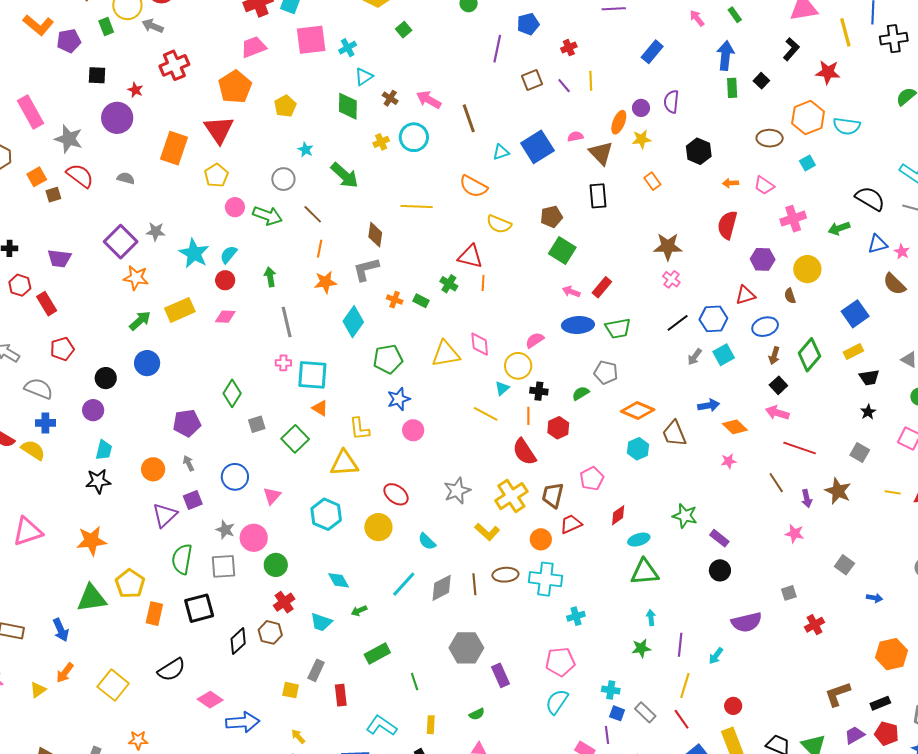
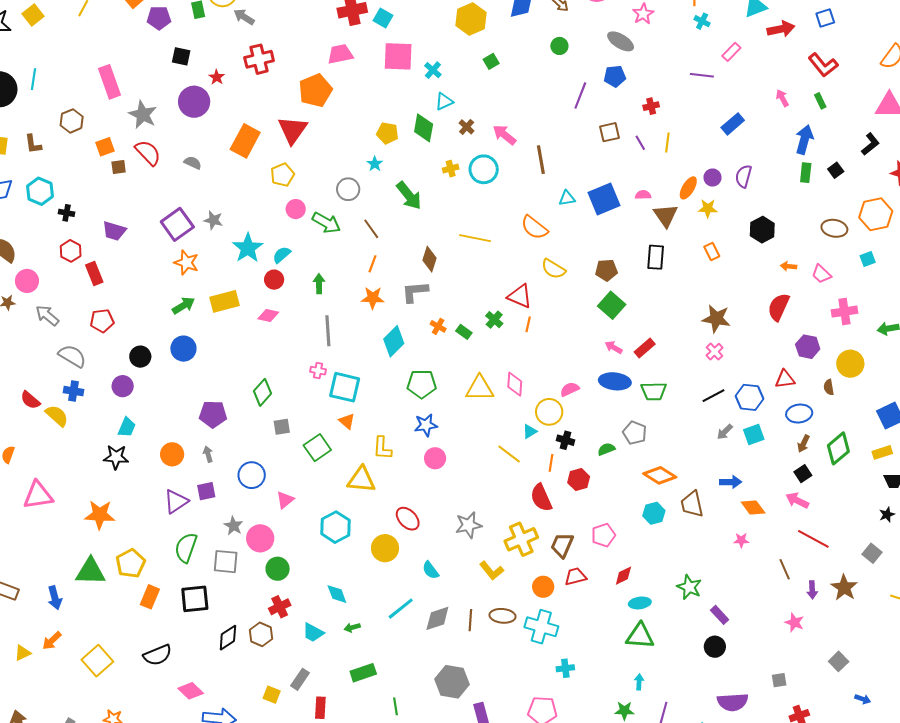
cyan cross: (348, 48) -> (433, 70), turned -30
yellow pentagon: (285, 106) -> (387, 133), moved, turned 30

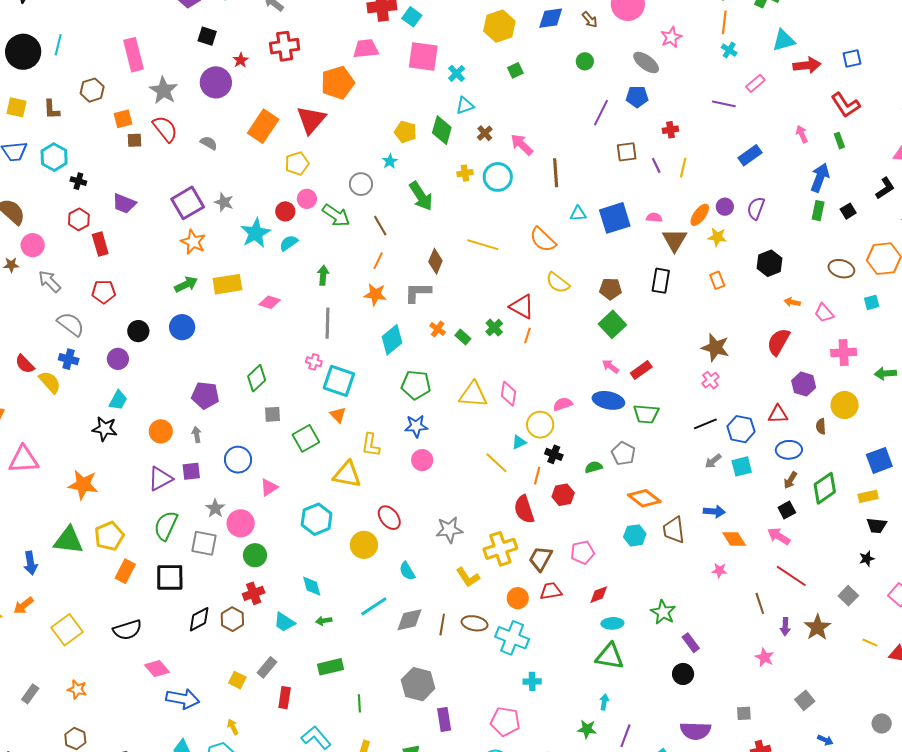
red circle: (274, 280) -> (285, 211), moved

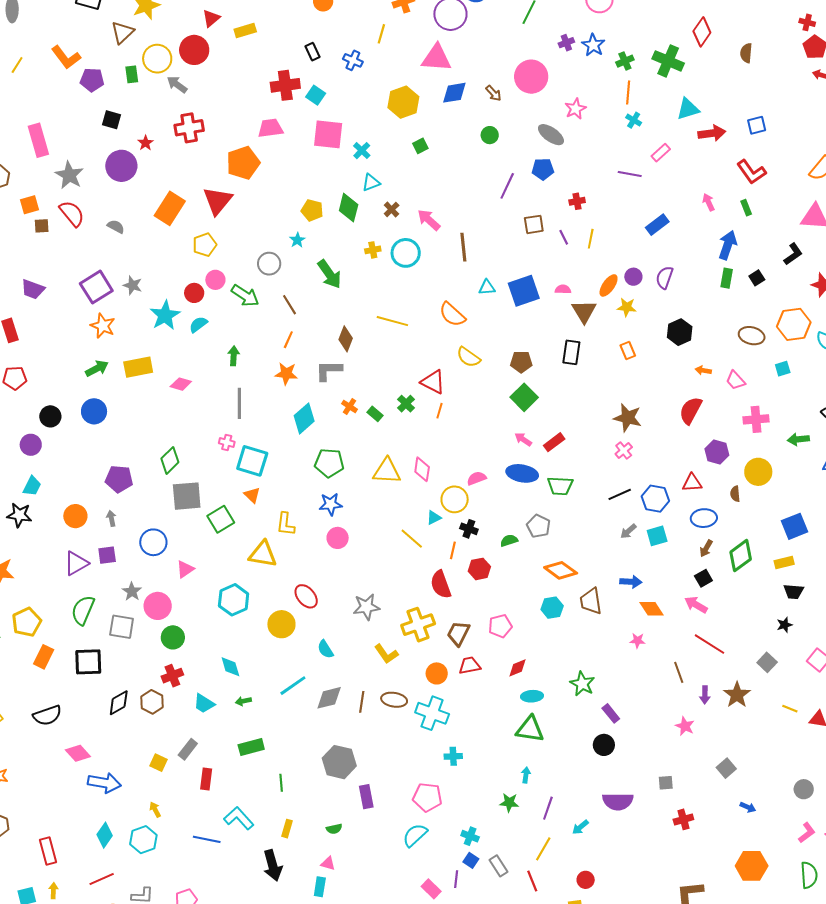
gray square: (273, 414) -> (187, 496), size x1.8

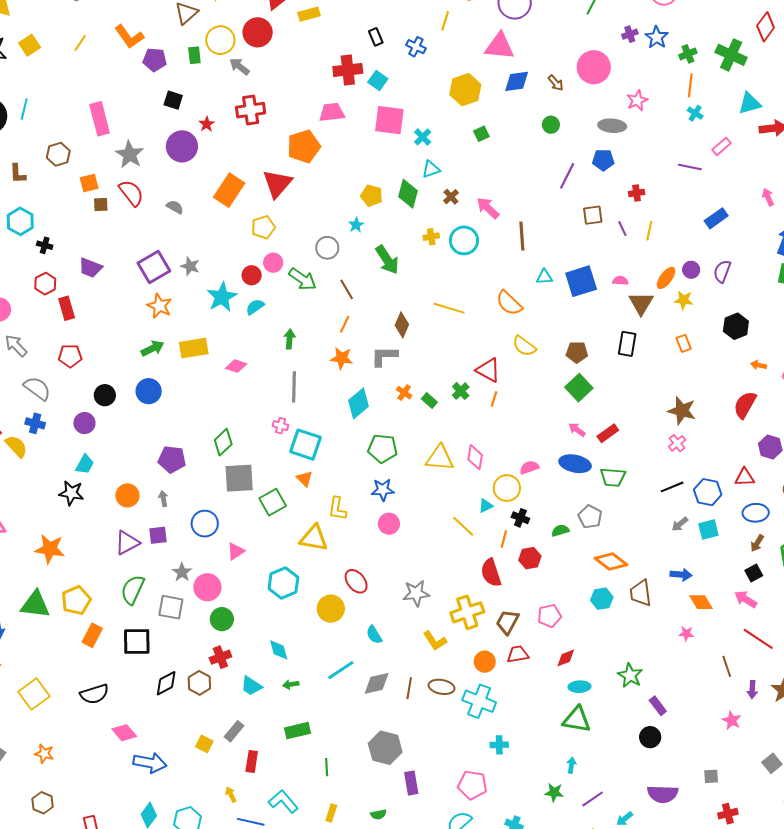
gray ellipse: (551, 135) -> (612, 126), turned -32
purple line: (548, 808) -> (593, 799), turned 35
yellow arrow: (155, 810) -> (231, 794), moved

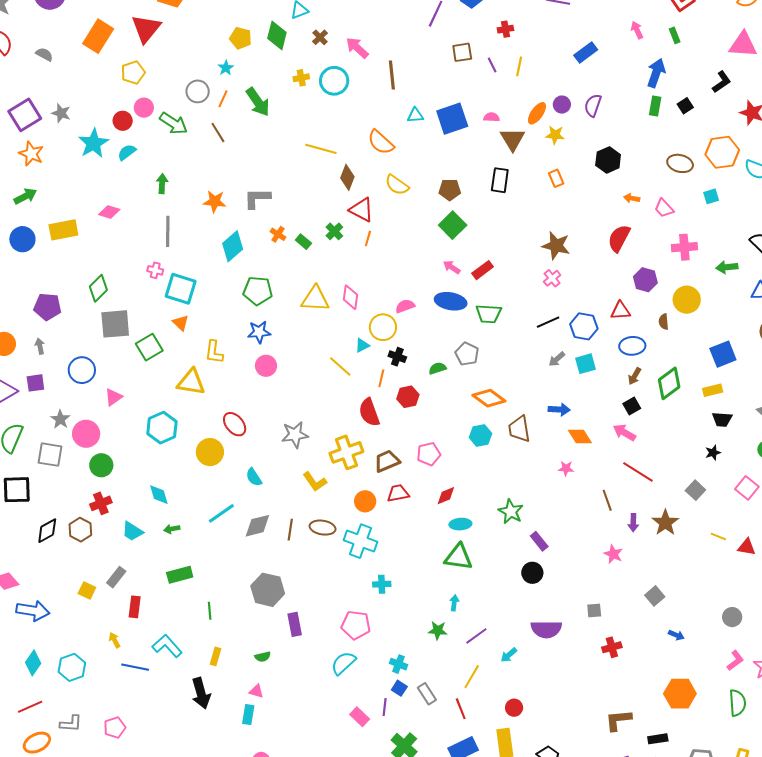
orange line: (345, 324) -> (223, 99), moved
brown diamond: (402, 325) -> (347, 177), moved
yellow rectangle: (194, 348) -> (63, 230), moved
brown trapezoid: (507, 622) -> (387, 461), turned 40

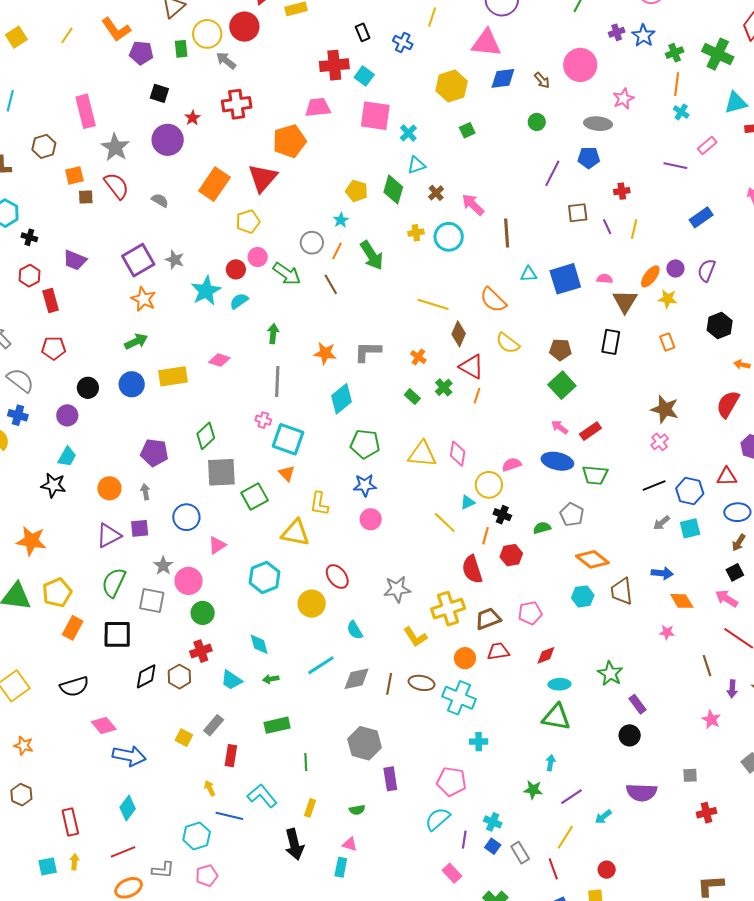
orange cross: (278, 234) -> (418, 357), moved
cyan hexagon: (72, 667) -> (197, 836), moved
purple line: (385, 707) -> (464, 840), moved

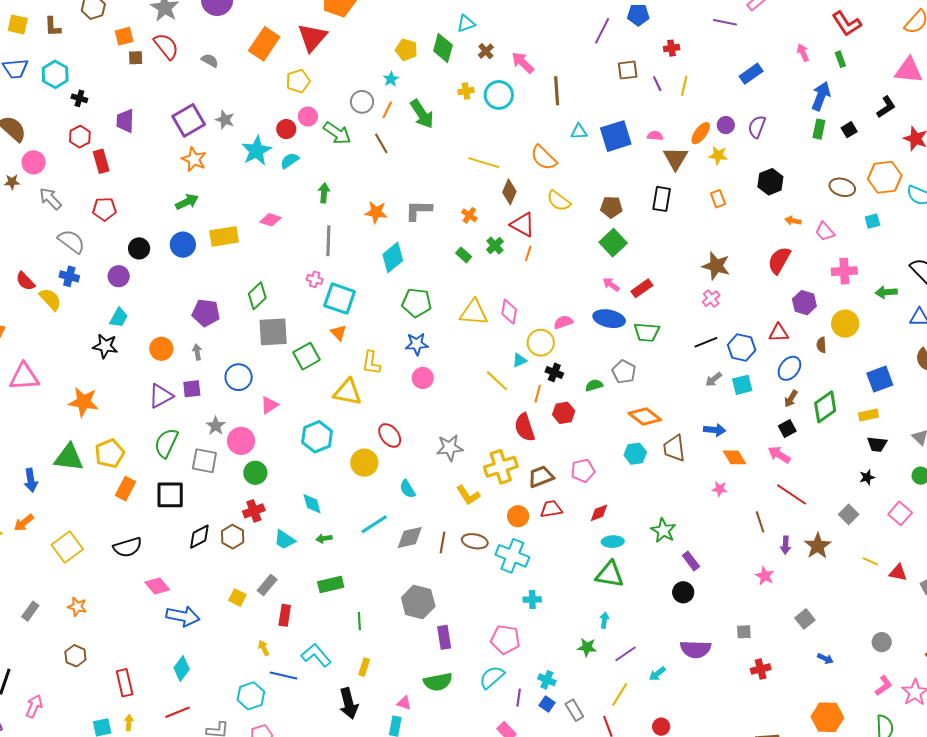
purple trapezoid: (75, 260) -> (125, 121), turned 70
blue ellipse: (737, 512) -> (789, 368), turned -50
green semicircle: (357, 810) -> (438, 682), moved, size x1.8

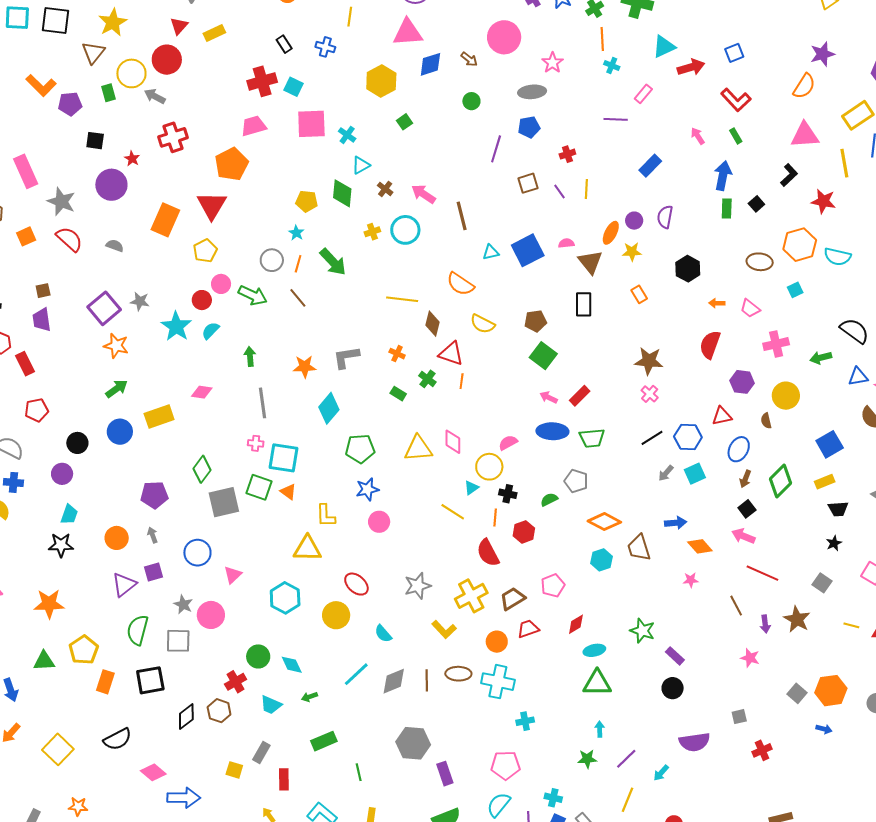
brown square: (136, 58) -> (43, 291), moved
green square: (307, 356) -> (259, 487), moved, turned -32
green triangle: (69, 458) -> (44, 661), size x0.7
green circle: (255, 473) -> (258, 656), moved
orange hexagon: (827, 717) -> (831, 691), moved

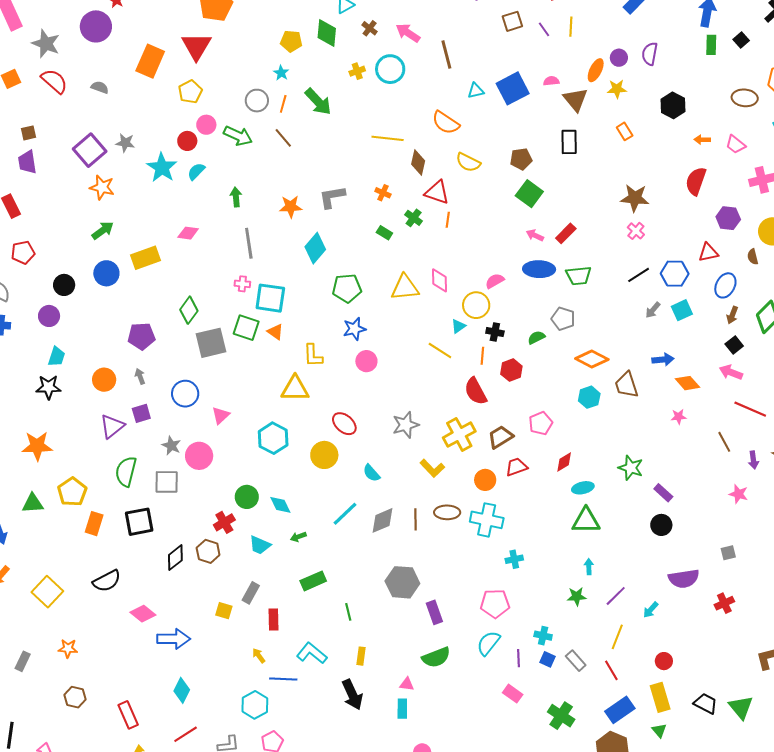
red cross: (762, 750) -> (724, 603), moved

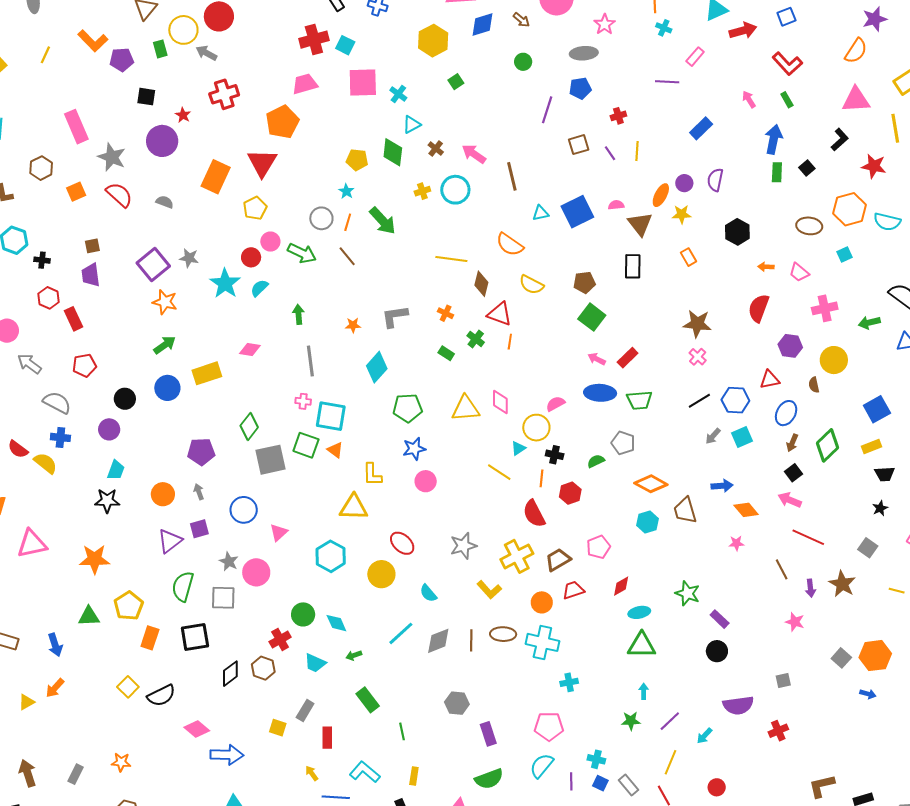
orange star: (291, 207) -> (353, 325), size x0.7
green rectangle: (313, 581) -> (368, 700), turned 75
gray hexagon: (402, 582) -> (457, 703), size x0.7
yellow square: (47, 592) -> (128, 687), moved, size x0.7

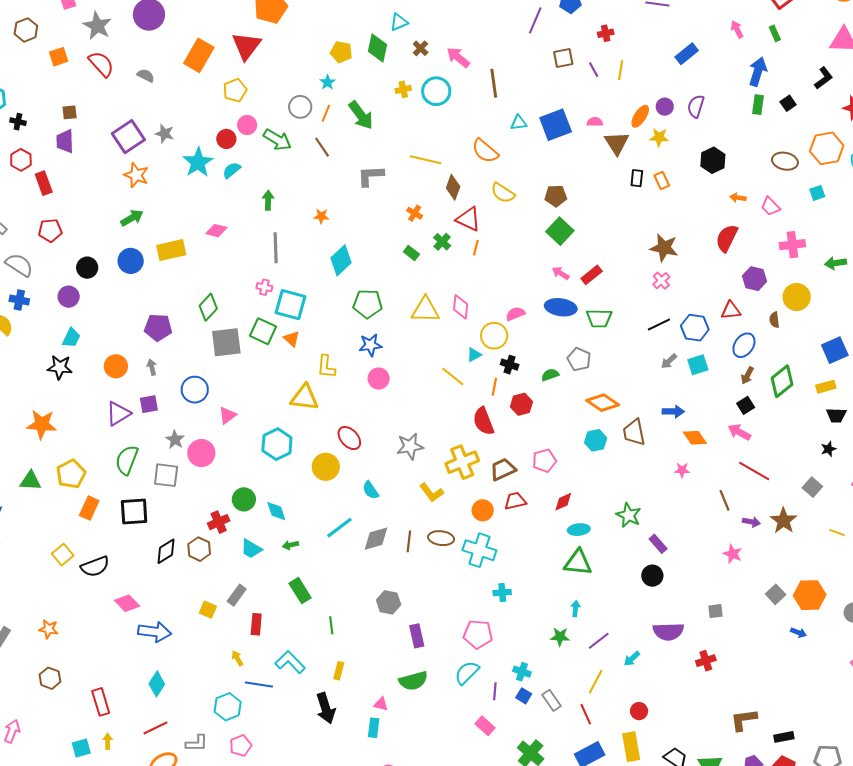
black rectangle: (633, 266) -> (637, 178), moved, size x0.7
gray L-shape: (395, 316) -> (371, 176), moved
purple arrow: (810, 588) -> (751, 522), turned -78

